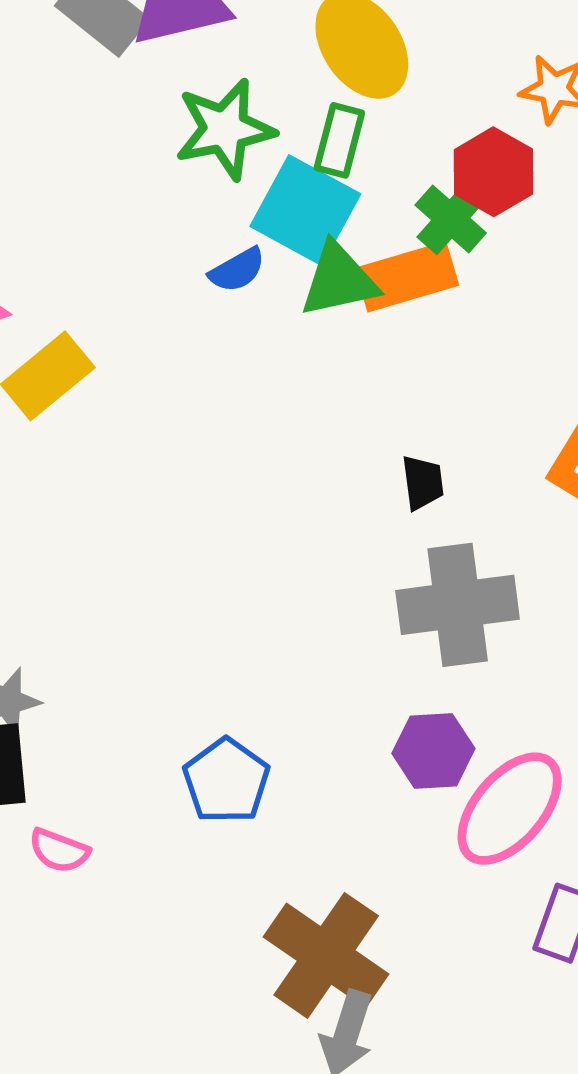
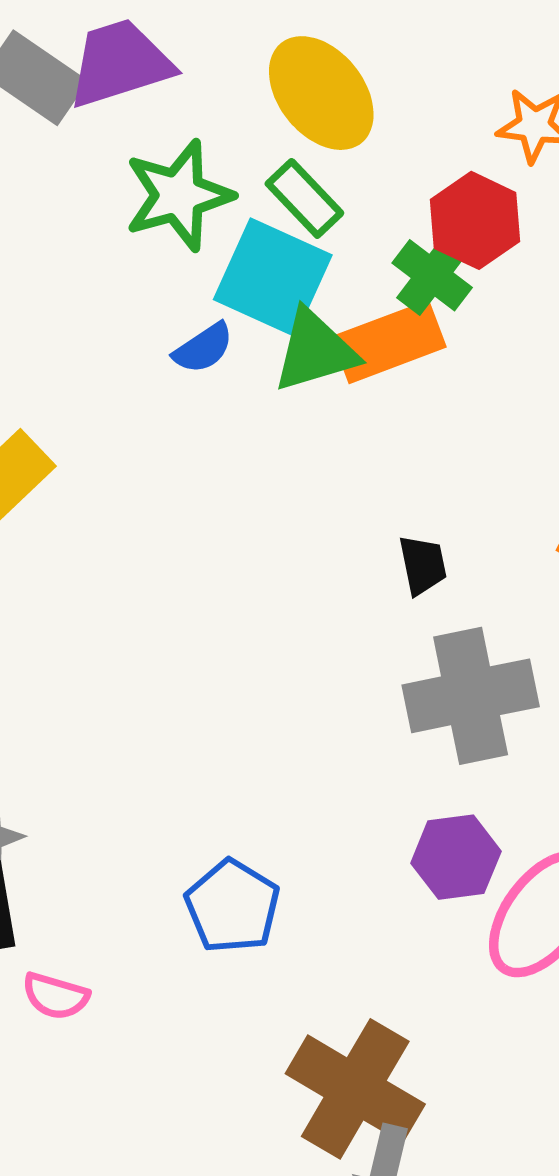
green rectangle: (339, 140) -> (304, 198), turned -54

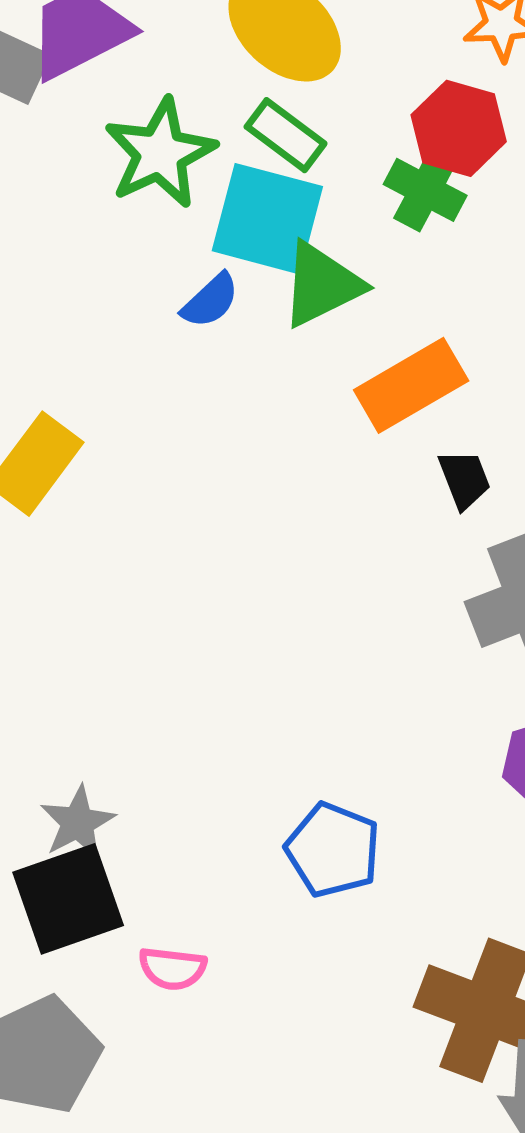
orange rectangle: (389, 342) -> (411, 385), moved

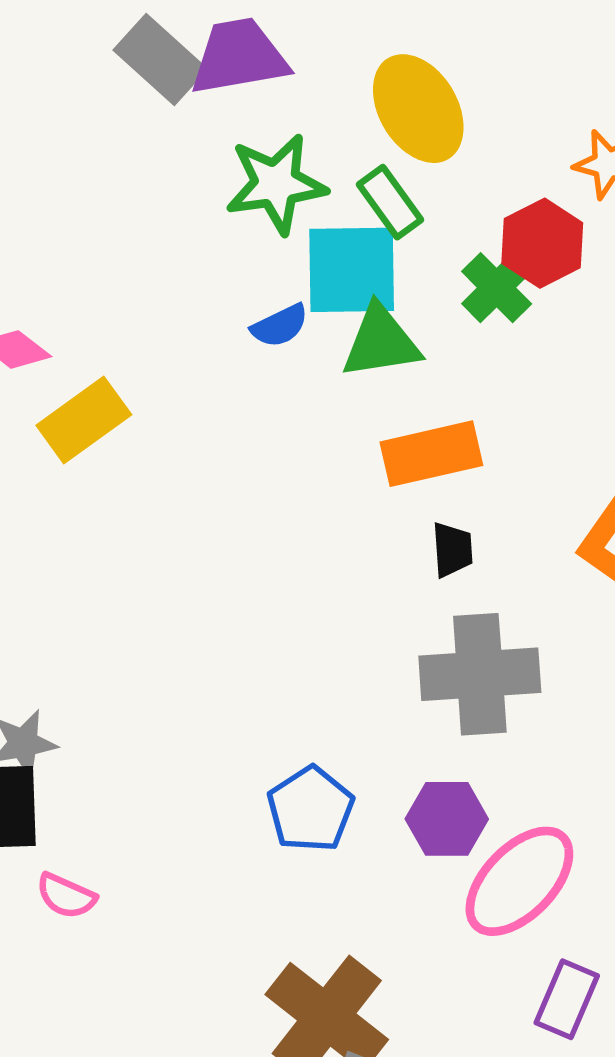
cyan square: (267, 219) -> (352, 270), turned -33
blue pentagon: (333, 850) -> (310, 809), moved

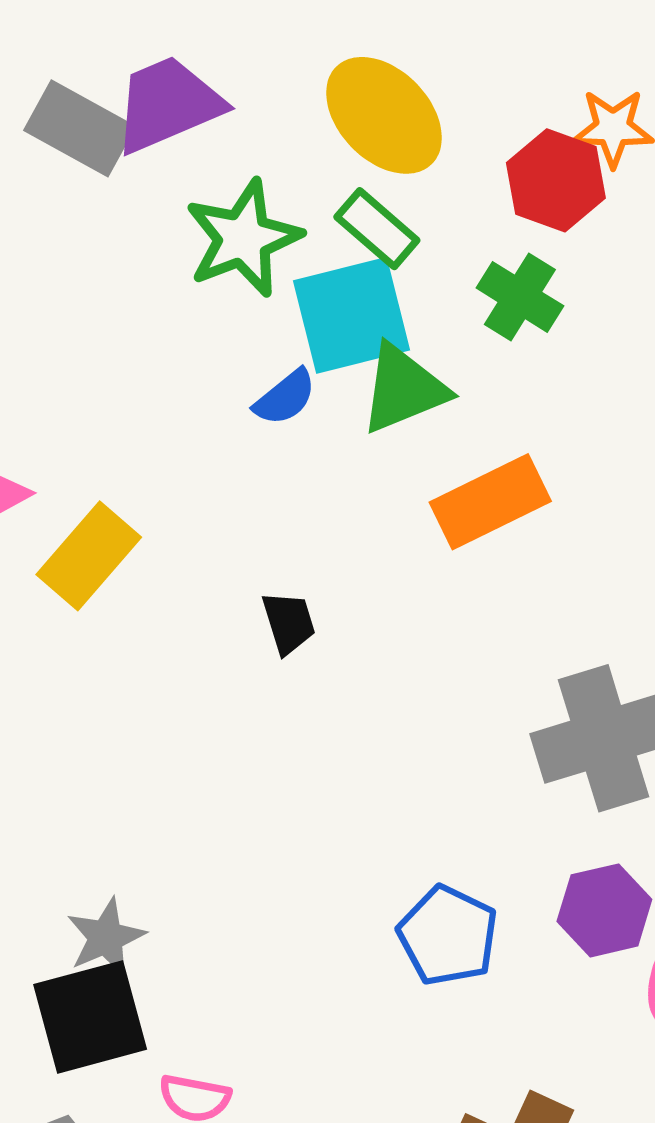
red hexagon: (542, 243) -> (556, 180), moved
black trapezoid: (452, 550) -> (289, 623), moved

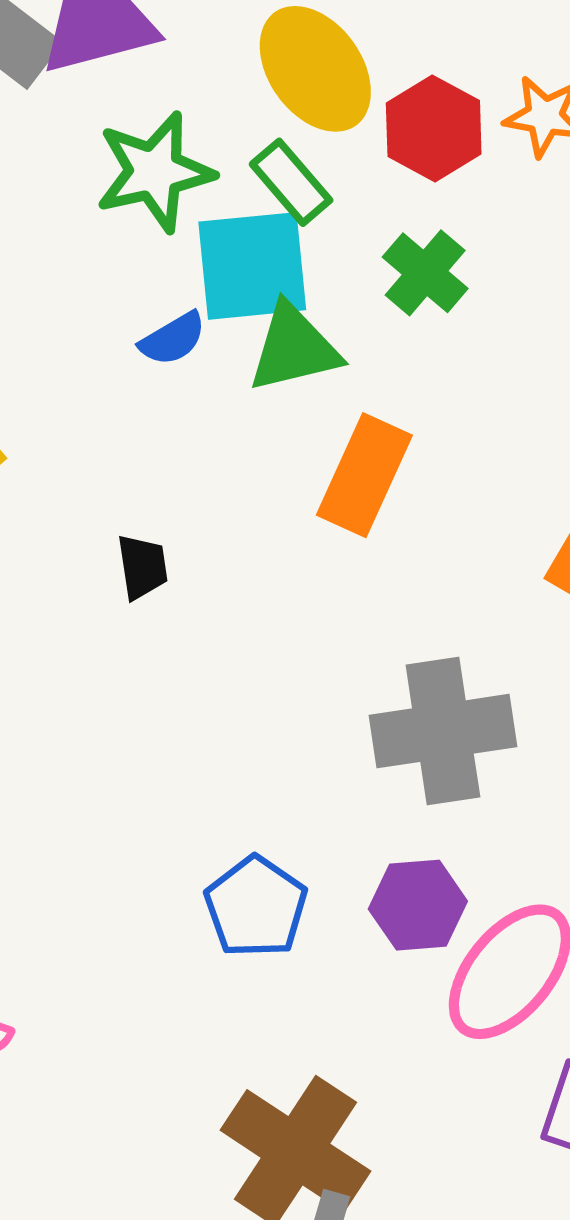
red hexagon: (556, 180) -> (434, 128), moved
orange rectangle: (490, 502) -> (364, 475), turned -48

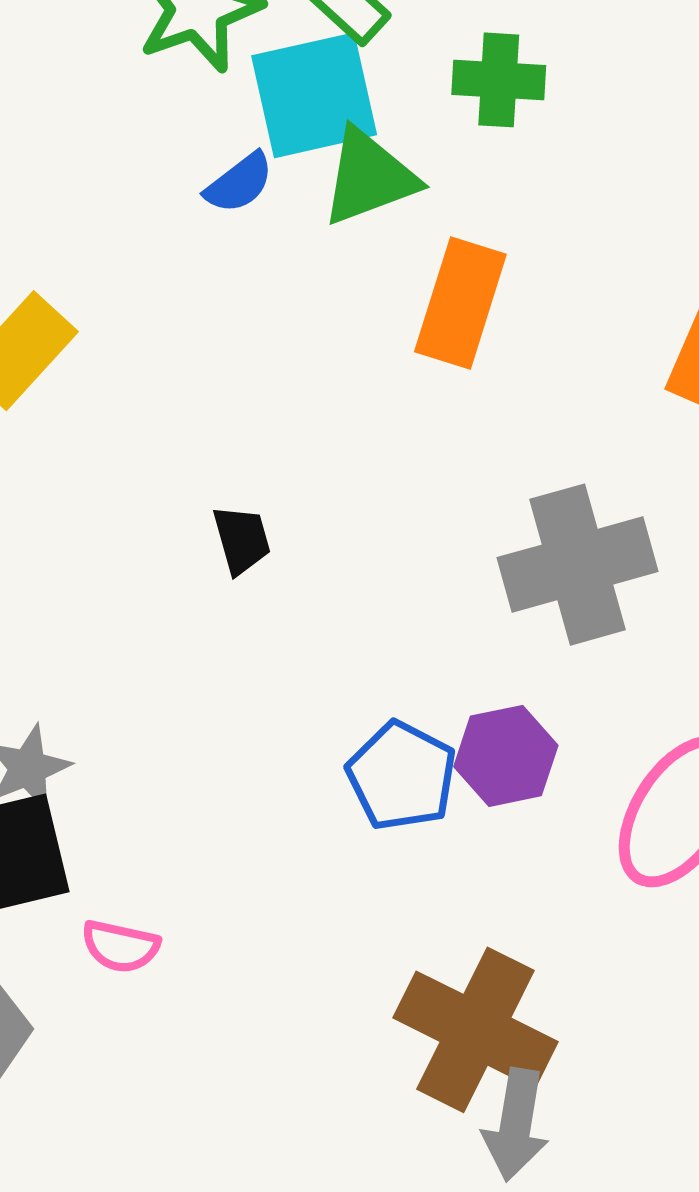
green cross: (425, 273) -> (499, 80), turned -30
black trapezoid: (142, 567) -> (242, 540), moved
purple hexagon: (418, 905) -> (506, 756), moved

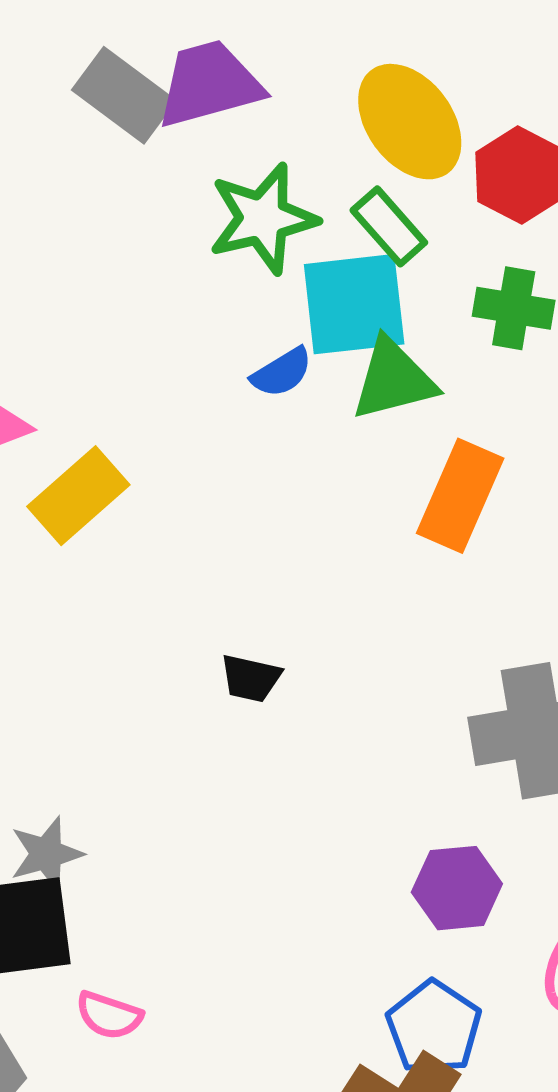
black trapezoid: (242, 540) -> (251, 678), turned 112
blue pentagon: (402, 776) -> (434, 1027), moved

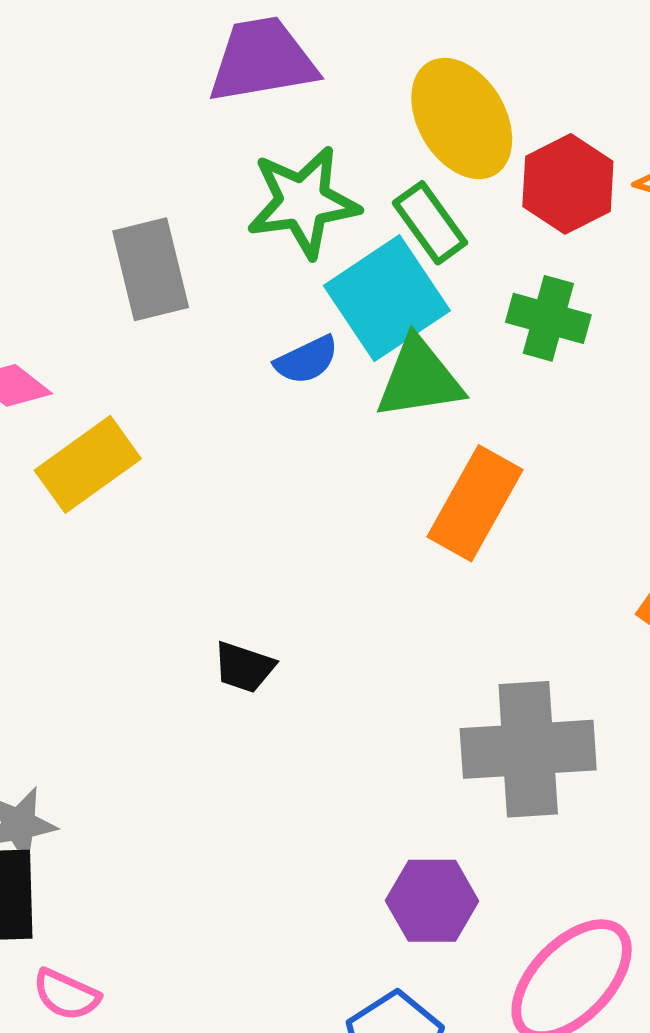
gray rectangle: (124, 95) -> (151, 269), moved, turned 34
cyan square: (354, 304) -> (387, 298), turned -33

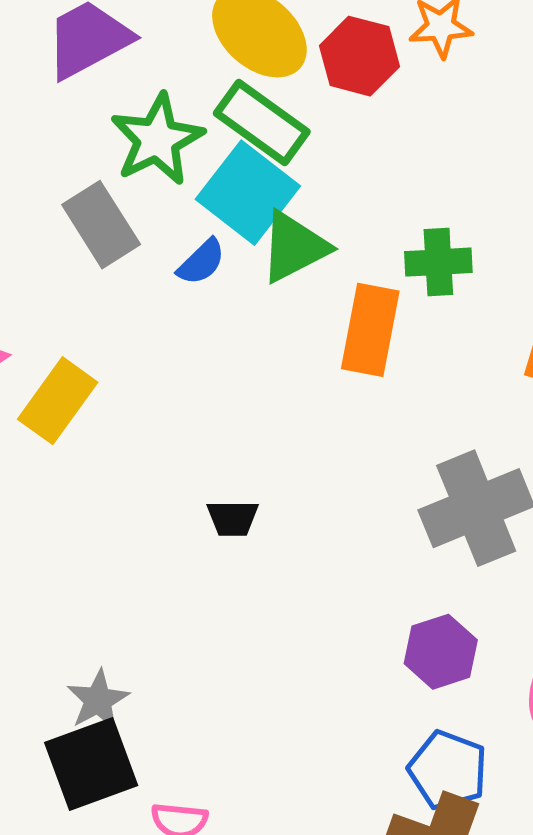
green rectangle: (430, 223) -> (262, 122), size x1.4
gray rectangle: (151, 269) -> (101, 225), moved
green cross: (548, 318) -> (438, 262), moved

